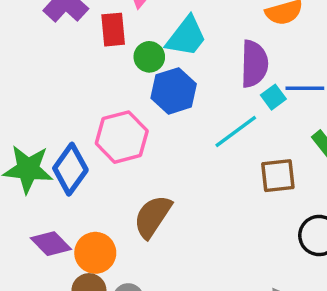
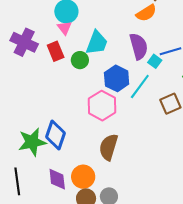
blue hexagon: (174, 91) -> (117, 78), moved
pink hexagon: (122, 137) -> (102, 106), moved
purple diamond: (51, 244) -> (57, 179), turned 55

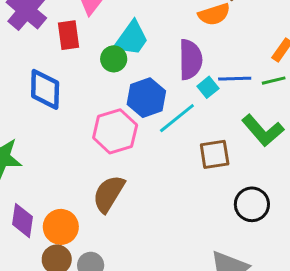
green circle: (80, 60) -> (114, 59), moved
blue diamond: (55, 135) -> (45, 89), moved, turned -32

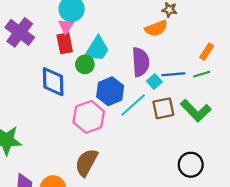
red rectangle: (68, 35) -> (65, 43), moved
blue diamond: (45, 89) -> (53, 82), moved
brown square: (215, 154) -> (163, 108), moved

